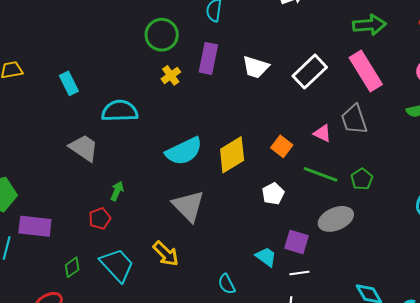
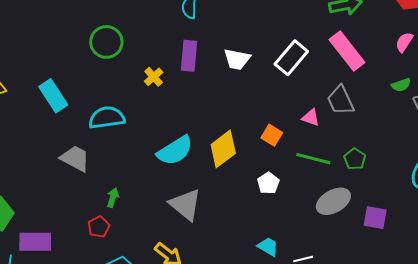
green circle: (162, 35) -> (106, 42), moved
cyan rectangle: (69, 83) -> (53, 96), size x1.4
purple square: (296, 242) -> (375, 218), moved

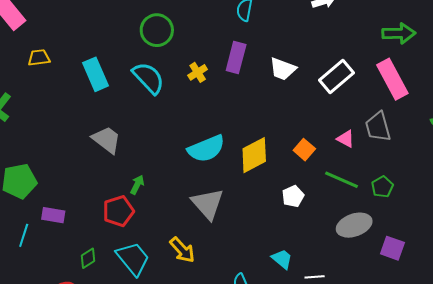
cyan semicircle: (107, 118) -> (148, 78), moved, turned 45
red pentagon: (99, 227) -> (118, 211), size x1.4
purple rectangle: (35, 242) -> (53, 215), size x0.7

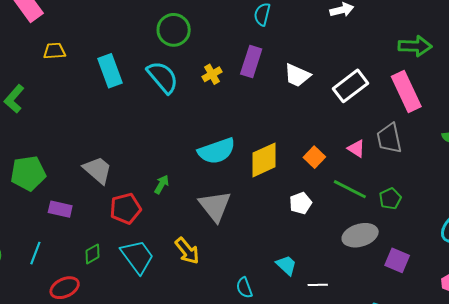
gray trapezoid: (107, 140) -> (98, 170), moved
green arrow: (137, 185) -> (162, 184), moved
cyan line: (24, 235) -> (35, 253), moved

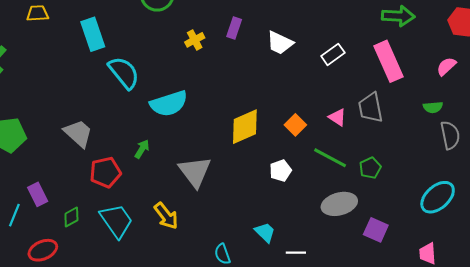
purple rectangle: (251, 61) -> (234, 28), size x0.7
cyan semicircle: (163, 77) -> (124, 73), moved
white rectangle: (351, 86) -> (333, 54), size x0.7
cyan semicircle: (217, 151) -> (169, 104), moved
purple rectangle: (60, 209) -> (38, 194), moved, turned 50

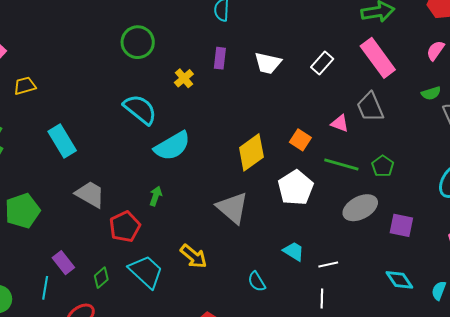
cyan rectangle: (93, 34) -> (62, 141), moved
cyan semicircle: (124, 73) -> (140, 109), moved
white pentagon: (280, 171) -> (296, 188), size x1.6
gray triangle: (195, 172) -> (232, 208), moved

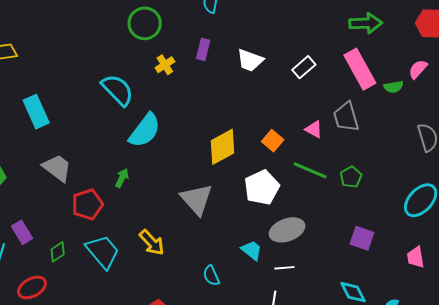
green circle: (138, 42) -> (145, 23), moved
green semicircle: (431, 93) -> (394, 87), moved
cyan semicircle: (172, 146) -> (145, 130), turned -30
gray ellipse: (360, 208) -> (287, 230), moved

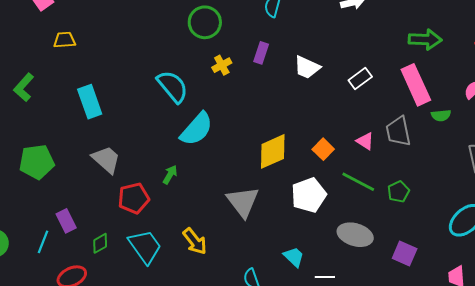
green semicircle: (394, 87) -> (441, 115), moved
gray ellipse: (287, 230) -> (355, 235), moved, turned 32

